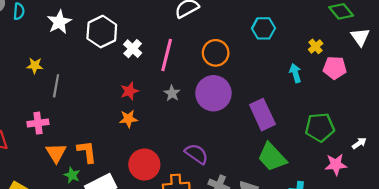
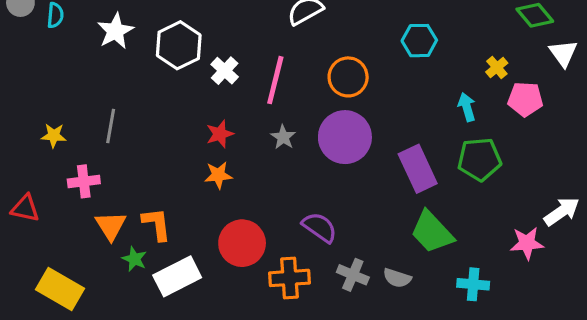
yellow star: (35, 66) -> (54, 136), moved
green pentagon: (320, 127) -> (479, 159), moved
white arrow: (359, 143) -> (562, 211), size x1.6

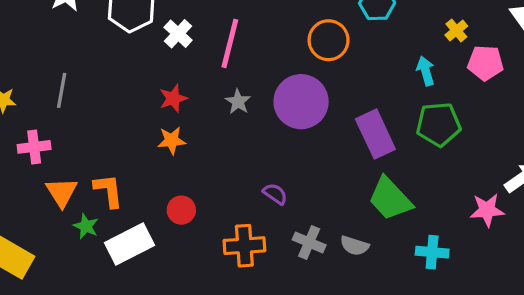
orange circle: (348, 77) -> (329, 40), moved
purple semicircle: (320, 227) -> (275, 194), size x0.7
red circle: (242, 243) -> (181, 210), moved, size x0.6

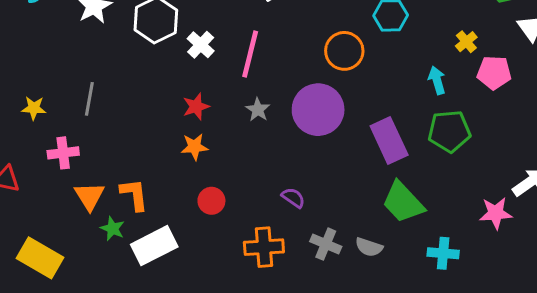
red circle: (181, 210) -> (211, 201), moved

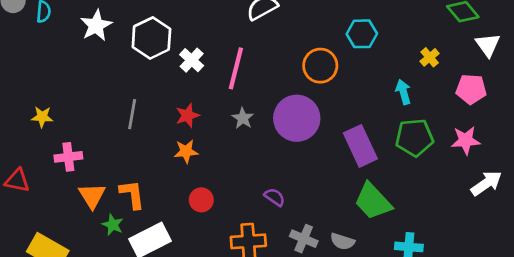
pink pentagon: (494, 73) -> (471, 89), moved
gray line: (89, 99) -> (132, 114), moved
pink star: (496, 213) -> (466, 140), moved

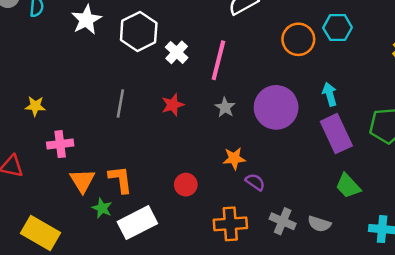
orange circle: (320, 66) -> (298, 39), moved
cyan arrow: (403, 92) -> (330, 94), moved
orange star: (186, 151) -> (234, 158), moved
green trapezoid: (373, 201) -> (348, 186), size x0.7

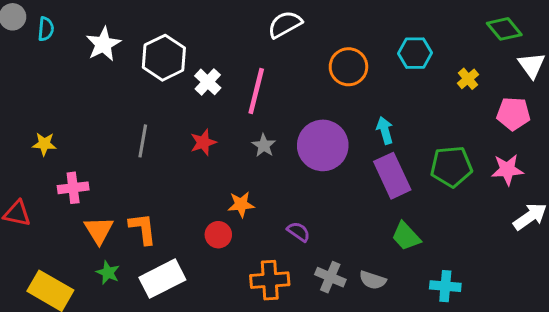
cyan hexagon: (338, 28) -> (415, 53), moved
orange star: (234, 158) -> (241, 204), moved
green star: (102, 208) -> (108, 273), moved

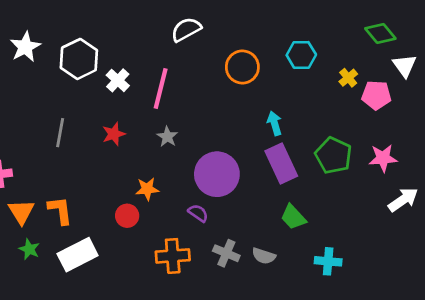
pink pentagon: (513, 114) -> (376, 95), moved
purple circle: (323, 145) -> (217, 174), moved
green pentagon: (451, 167) -> (333, 155), turned 30

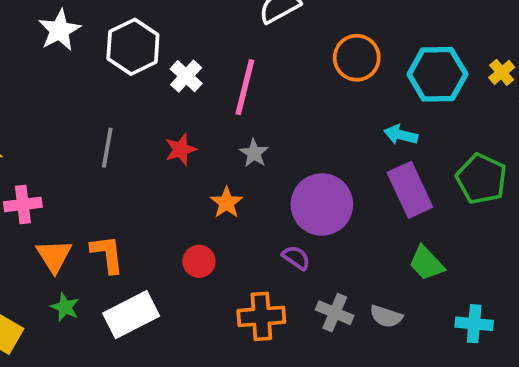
cyan hexagon: (301, 55) -> (437, 74), moved, size x1.4
cyan arrow: (275, 123) -> (401, 135), turned -60
orange star: (147, 189) -> (227, 203), moved, turned -30

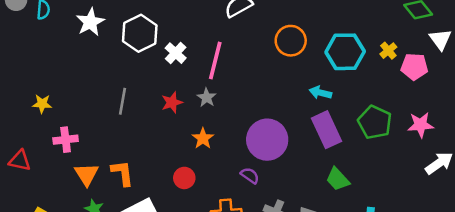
gray star: (254, 153) -> (207, 98), moved

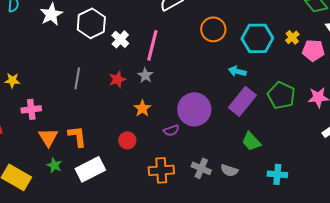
purple rectangle: (327, 130) -> (242, 101), turned 64
purple semicircle: (250, 175) -> (171, 130), moved, turned 126

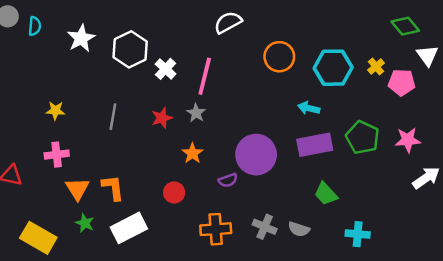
yellow star: (12, 80) -> (55, 111), moved
purple rectangle: (242, 101) -> (315, 145), turned 40

